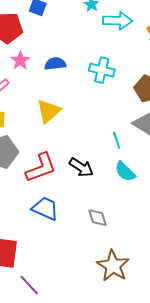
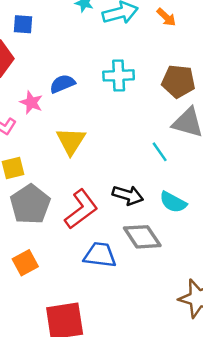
pink star: (20, 61) -> (31, 102), moved
cyan semicircle: (125, 172) -> (173, 202), moved
gray diamond: (98, 218) -> (142, 237), moved, size x1.5

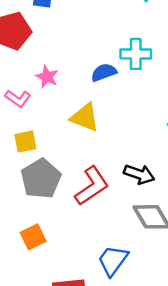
blue semicircle: (62, 84) -> (104, 72), moved
yellow triangle: (71, 141) -> (85, 117), turned -44
blue trapezoid: (100, 255) -> (113, 260), moved, turned -64

